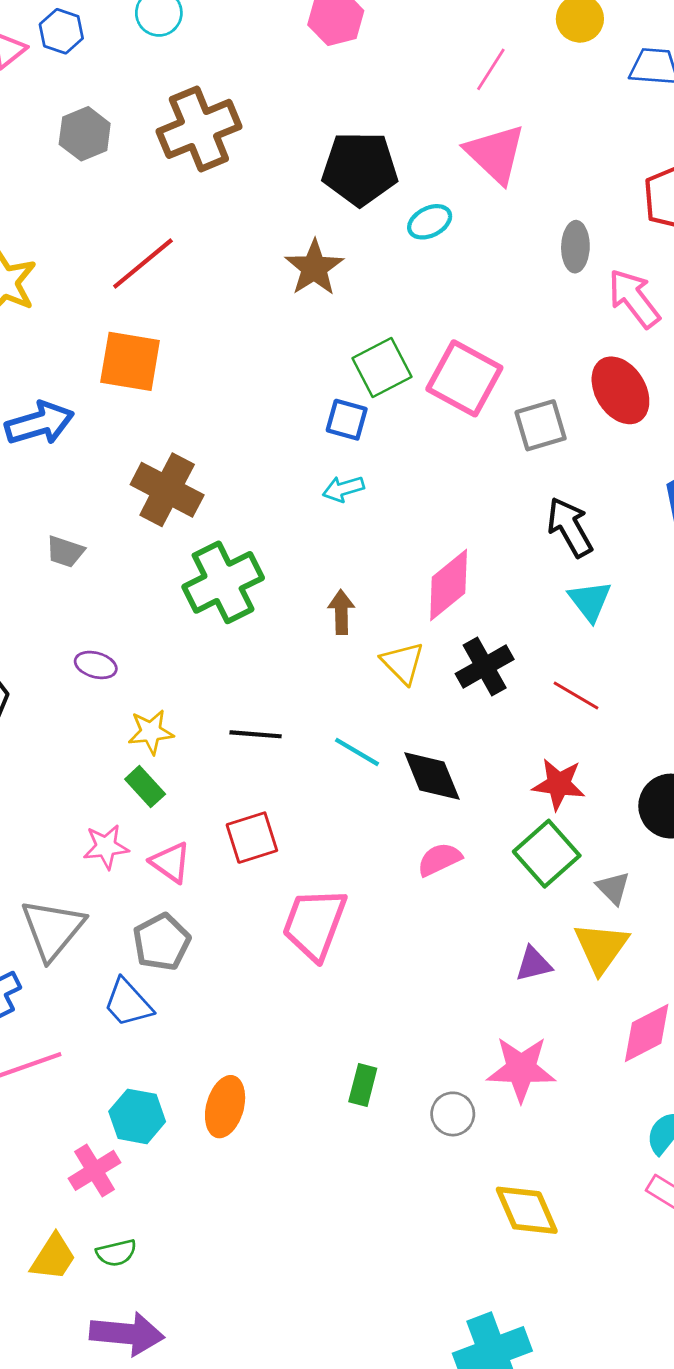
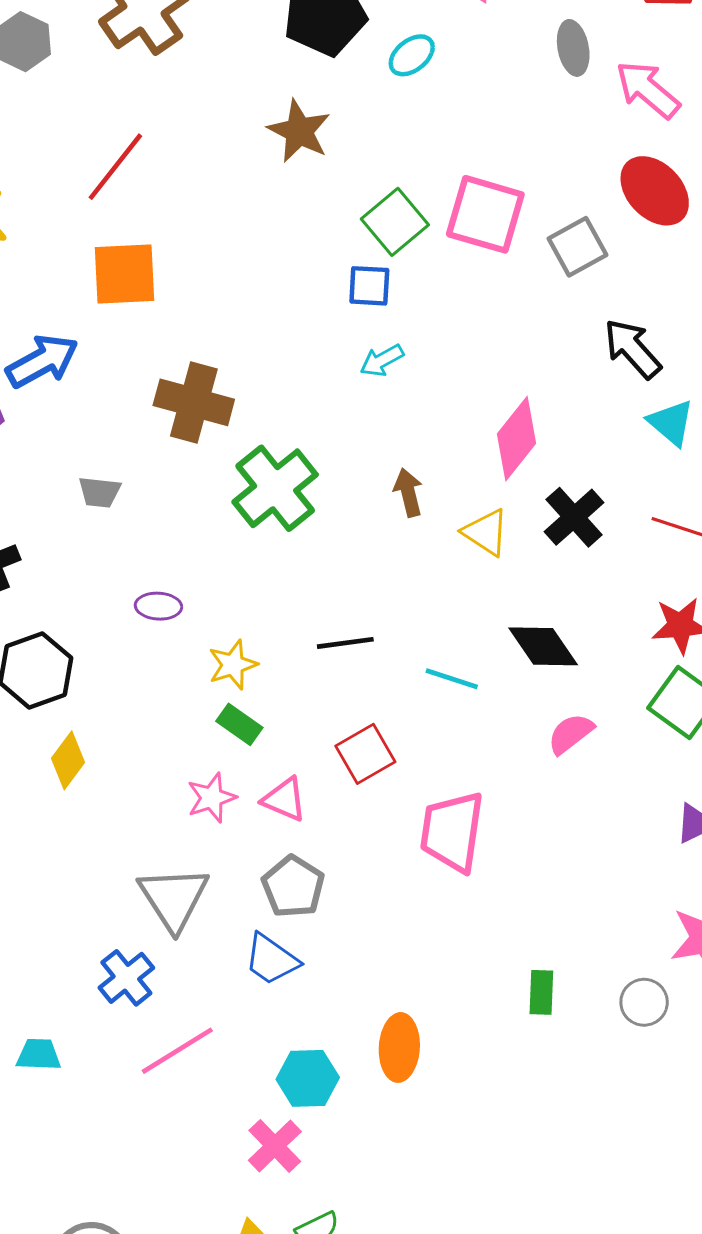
cyan line: (357, 752) -> (452, 679), moved

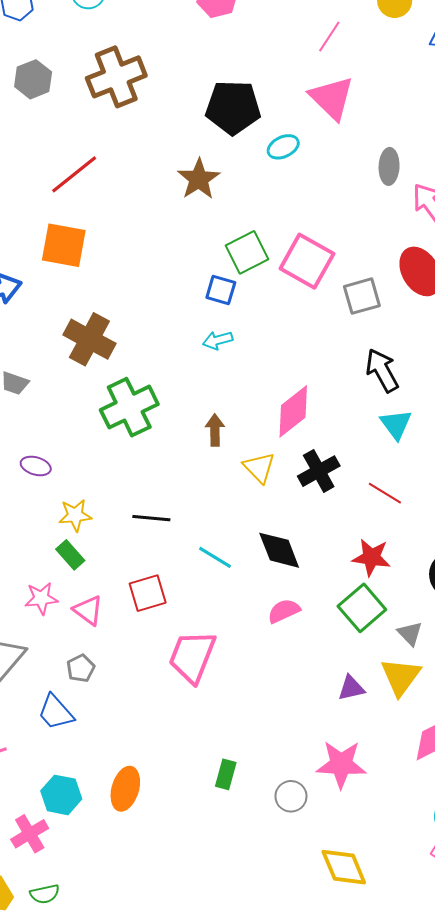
gray pentagon: (293, 887) -> (81, 668), size x0.7

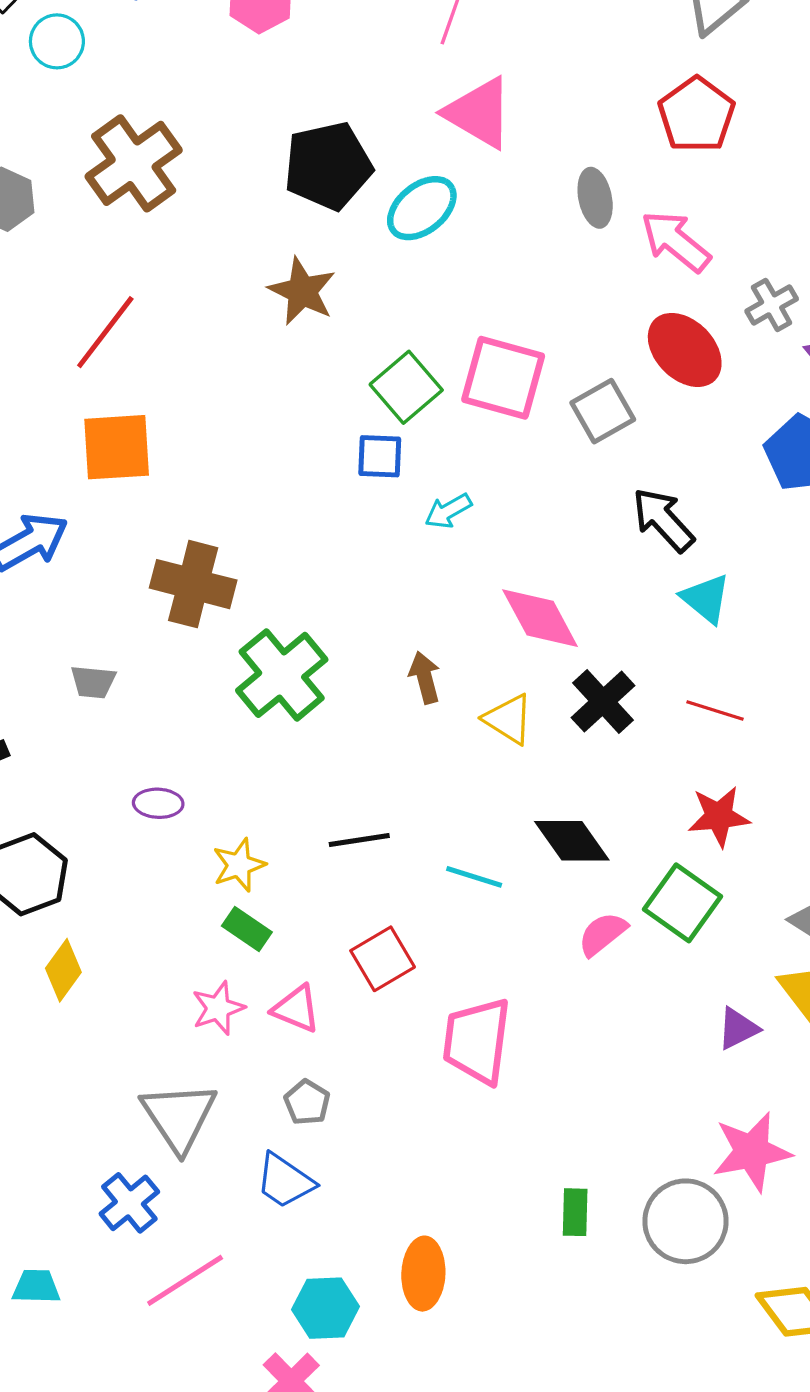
cyan ellipse: (283, 147) -> (422, 208), size x1.4
cyan arrow: (218, 340) -> (448, 511), moved
pink diamond: (293, 411) -> (540, 618), turned -66
green square: (362, 608) -> (682, 903), moved
gray circle: (291, 796) -> (685, 1221), size x1.6

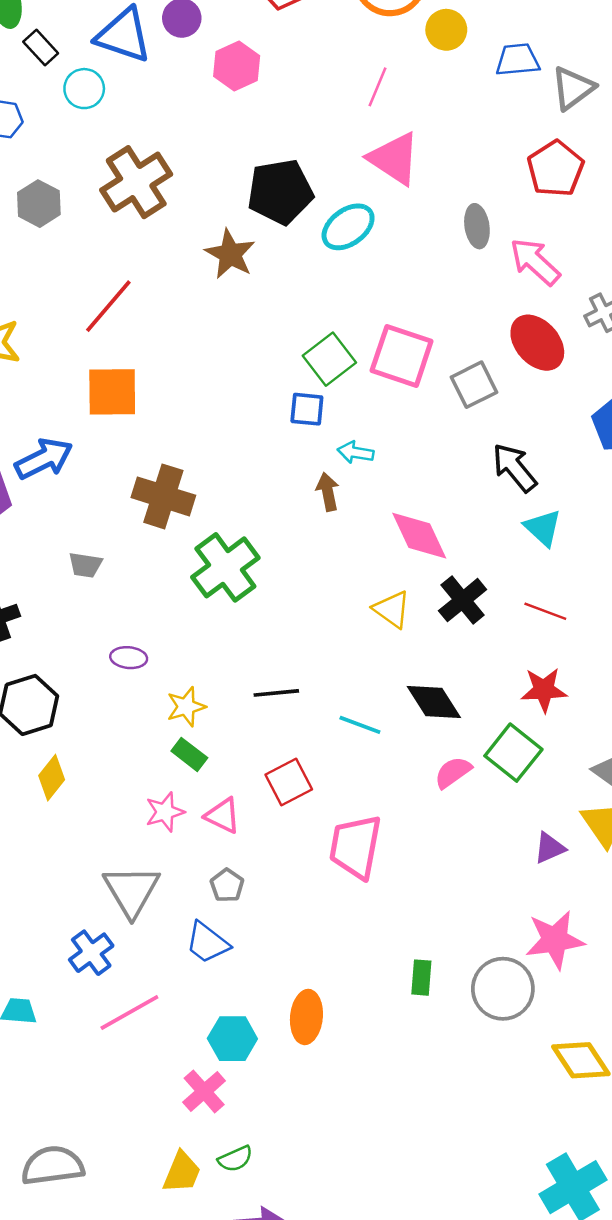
brown star: (302, 291) -> (230, 254), moved
cyan arrow: (448, 511) -> (355, 452), turned 36
brown arrow: (425, 678) -> (328, 492), moved

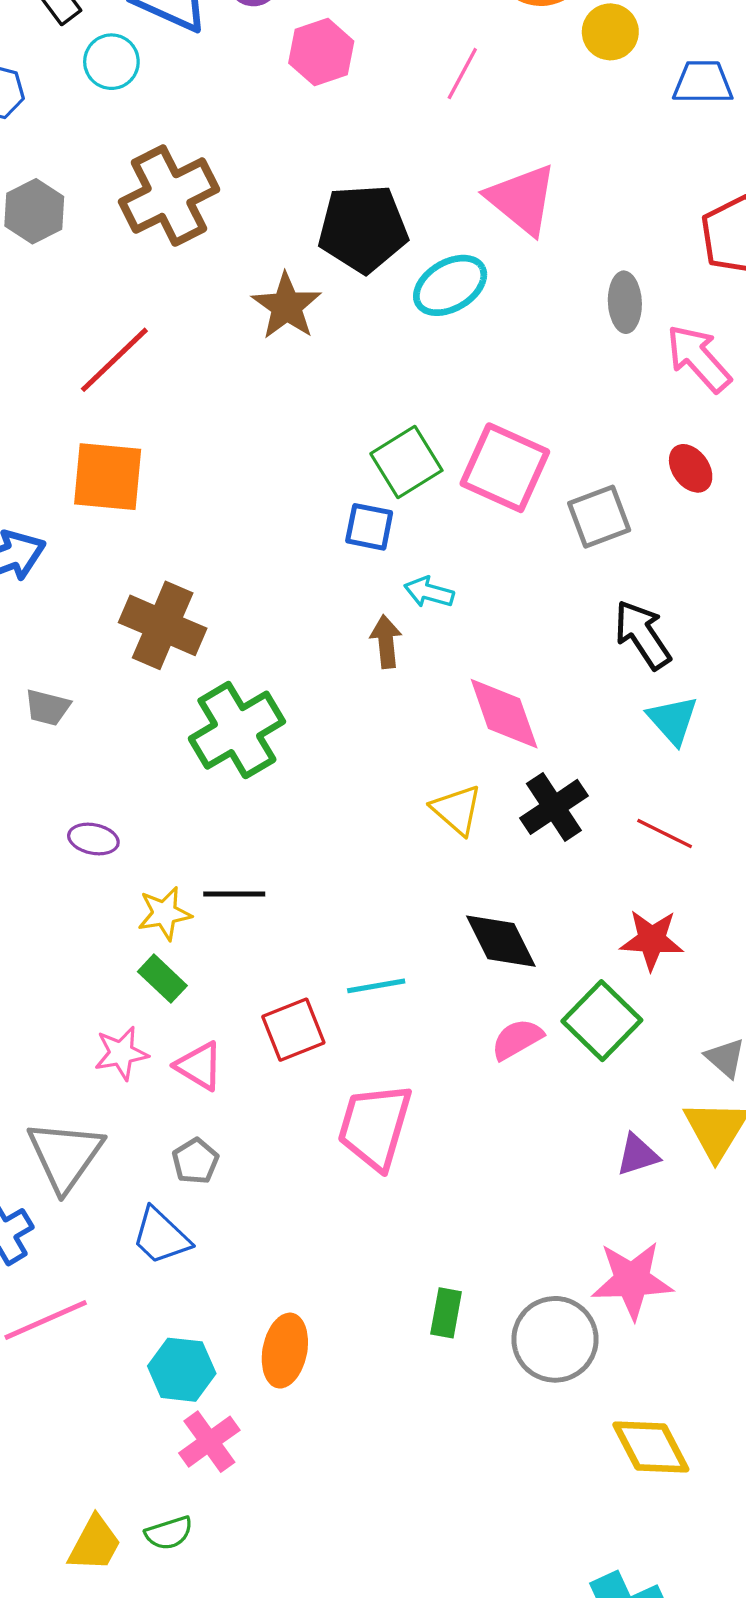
pink line: (378, 87) -> (462, 74), moved
red ellipse: (537, 343) -> (691, 468), size x0.6
black line: (276, 693) -> (234, 894), moved
cyan line: (360, 725) -> (376, 986), moved, turned -36
pink cross: (204, 1091) -> (209, 1442), moved

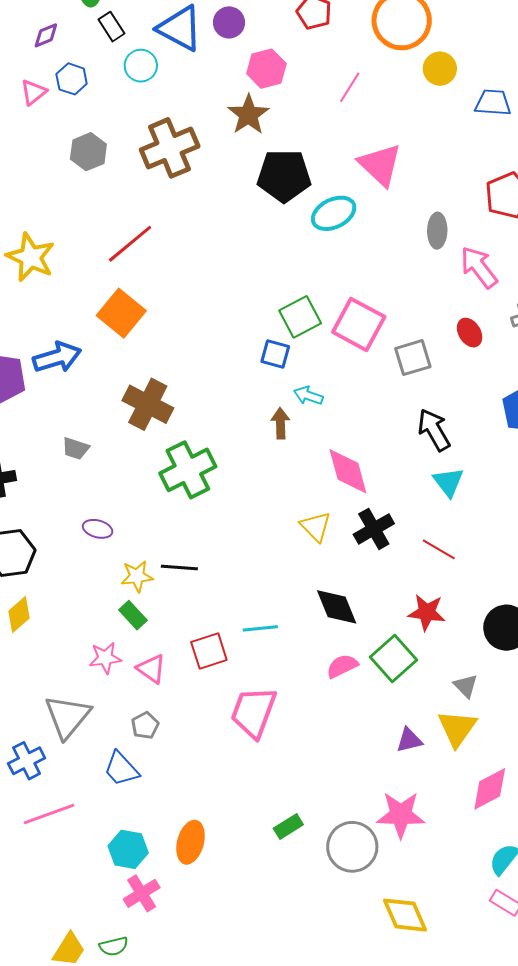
brown star: (287, 306) -> (248, 115), moved
orange square: (108, 477) -> (121, 313), turned 30
green rectangle: (446, 1313) -> (288, 827), turned 44

